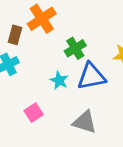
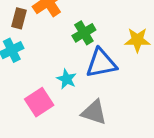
cyan star: (59, 80) -> (67, 79), moved
pink square: (34, 113) -> (39, 102), size x1.4

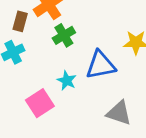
green cross: (84, 33) -> (64, 35), moved
gray triangle: (94, 112) -> (119, 113), moved

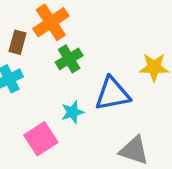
cyan star: (67, 81) -> (72, 112), turned 30

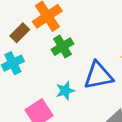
brown rectangle: (18, 42) -> (20, 33), turned 30

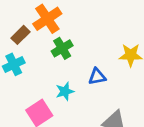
blue triangle: (98, 76) -> (97, 77), size x0.6

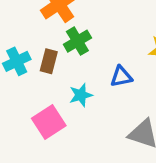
brown rectangle: (20, 35) -> (49, 61), moved, turned -30

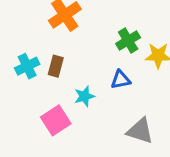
green cross: (77, 41) -> (128, 41), moved

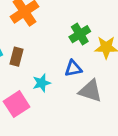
gray triangle: (140, 131) -> (90, 91), moved

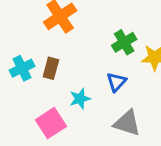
blue triangle: (73, 68) -> (116, 82), turned -36
gray triangle: (90, 91) -> (127, 123), moved

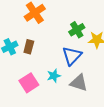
blue triangle: (116, 82) -> (72, 56), size x1.5
cyan star: (80, 99) -> (54, 76), moved

